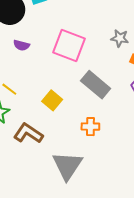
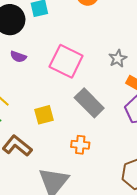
gray star: (120, 38) -> (118, 59), turned 30
yellow square: (52, 100) -> (44, 115), turned 30

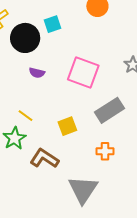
gray rectangle: (89, 103) -> (110, 110), turned -72

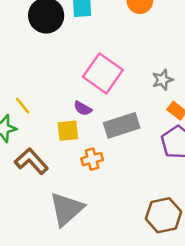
purple semicircle: (37, 73) -> (83, 108), moved
orange cross: (105, 151) -> (92, 159), moved, turned -30

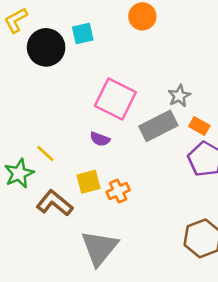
yellow line: (23, 106) -> (45, 154), moved
gray rectangle: (122, 125) -> (158, 126), moved
yellow square: (68, 131) -> (88, 182), moved

